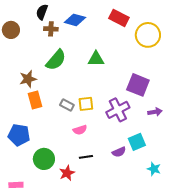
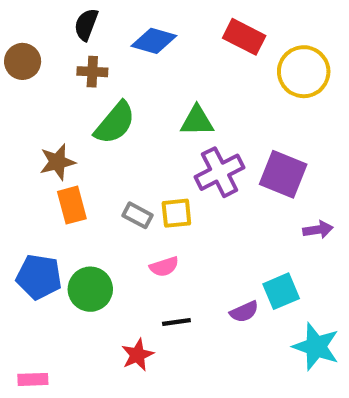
brown cross: (51, 29) -> (92, 72), moved
purple cross: (118, 110) -> (220, 172), moved
green circle: (44, 159) -> (90, 289), moved
cyan star: (154, 169) -> (316, 347), size x1.6

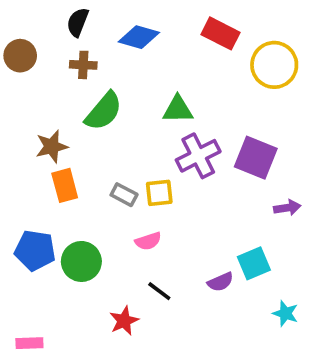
black line: (176, 322) -> (159, 291), turned 45
cyan star: (316, 347) -> (285, 313), size x0.6

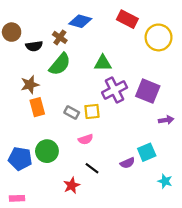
black semicircle: (78, 22) -> (34, 46), moved, turned -119
brown cross: (83, 65) -> (60, 37), moved, turned 32
blue pentagon: (35, 250) -> (20, 159), moved

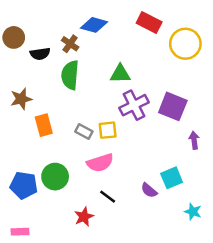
green semicircle: (60, 64) -> (70, 75), turned 145
brown star: (30, 85) -> (21, 99), moved
purple arrow: (166, 120) -> (194, 140), turned -88
pink semicircle: (86, 139) -> (100, 163), size x1.5
purple semicircle: (127, 163) -> (149, 190), turned 64

